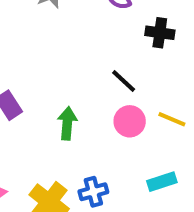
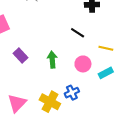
pink circle: (130, 121) -> (83, 64), moved
cyan rectangle: (162, 182) -> (106, 73), moved

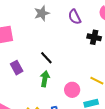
black line: (78, 33) -> (46, 58), moved

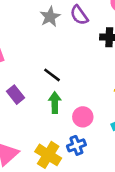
gray star: (42, 13) -> (50, 17), moved
pink circle: (72, 90) -> (83, 117), moved

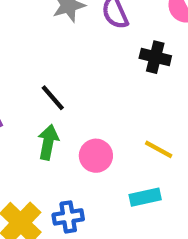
pink circle: (83, 117) -> (96, 156), moved

